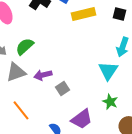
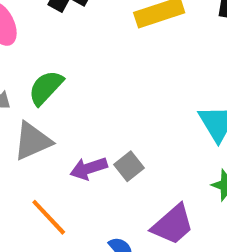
purple arrow: (43, 75) -> (89, 168), moved

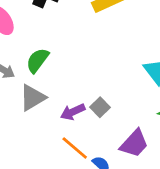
orange line: (49, 217) -> (75, 148), moved

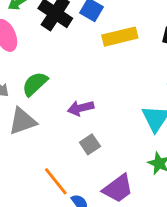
purple arrow: (73, 112) -> (81, 108), moved

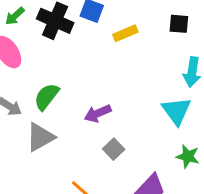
yellow rectangle: (120, 37) -> (125, 33), size x0.7

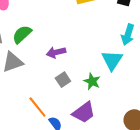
green star: (188, 156) -> (92, 81), moved

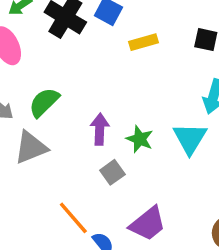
purple arrow: (56, 52) -> (100, 129), turned 108
green star: (92, 81) -> (140, 139), moved

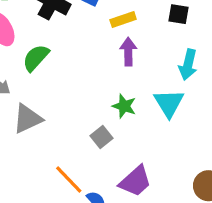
green semicircle: (44, 102) -> (36, 58), moved
purple arrow: (100, 129) -> (128, 52), moved

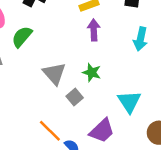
cyan triangle: (169, 103) -> (129, 102), moved
gray triangle: (27, 119) -> (54, 74), moved, turned -45

